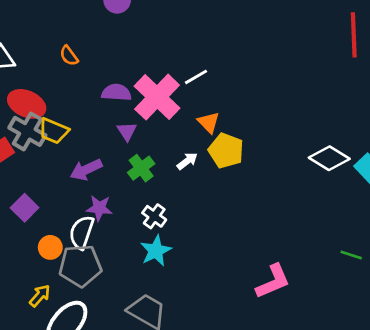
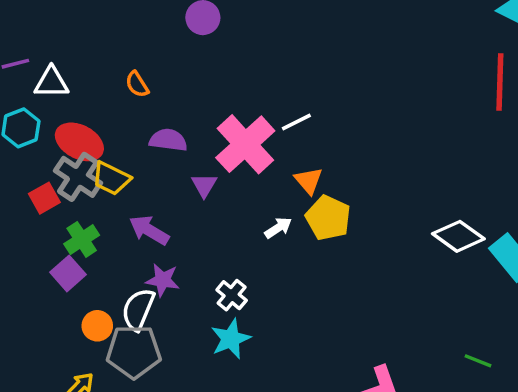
purple semicircle: (116, 93) -> (168, 140), moved
green cross: (141, 168) -> (82, 239), moved
purple arrow: (86, 170) -> (149, 230), turned 52

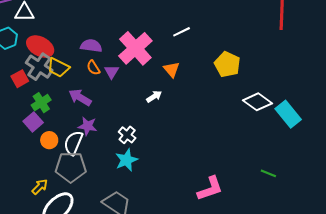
orange semicircle: (137, 84) -> (93, 68), moved
white line: (296, 122) -> (182, 32), moved
yellow pentagon: (328, 218) -> (227, 64), moved
orange circle: (97, 326) -> (49, 140), moved

